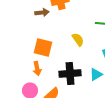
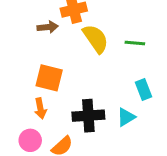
yellow semicircle: (78, 40) -> (96, 39), moved, size x1.5

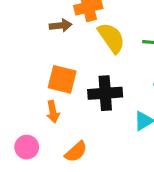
black cross: (88, 116) -> (105, 93), moved
pink circle: (30, 140) -> (27, 147), moved

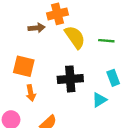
orange square: (62, 79) -> (24, 66), moved

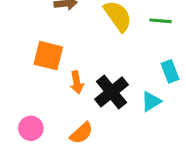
black cross: (70, 79) -> (111, 92), moved, turned -35
orange arrow: (31, 93) -> (77, 82), moved

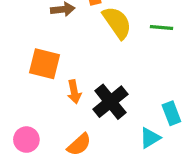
cyan rectangle: (170, 71) -> (171, 113), moved
cyan triangle: (151, 101) -> (150, 138), moved

